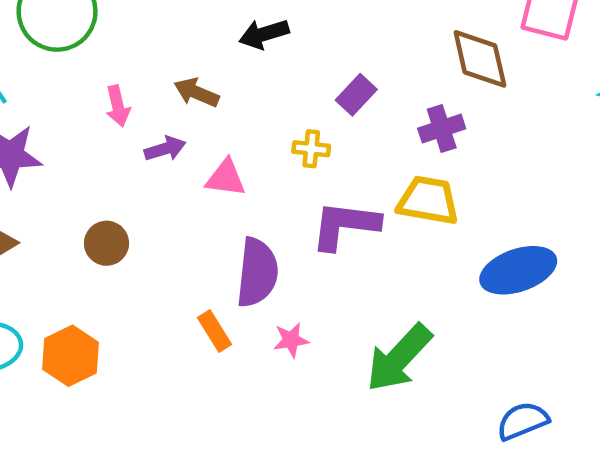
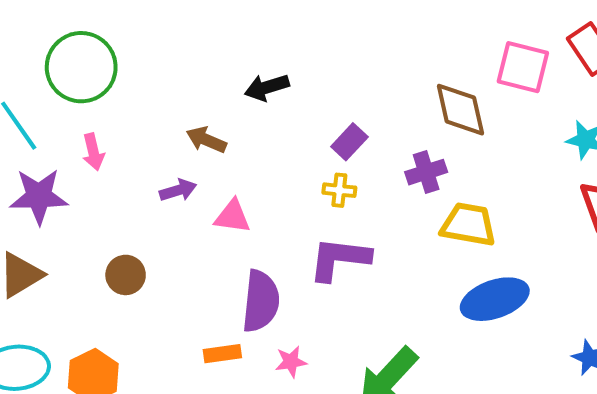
pink arrow: (118, 106) -> (93, 152), moved
yellow cross: (311, 149) -> (339, 190), moved
yellow trapezoid: (428, 200) -> (468, 225), moved
orange rectangle: (214, 331) -> (222, 354), turned -66

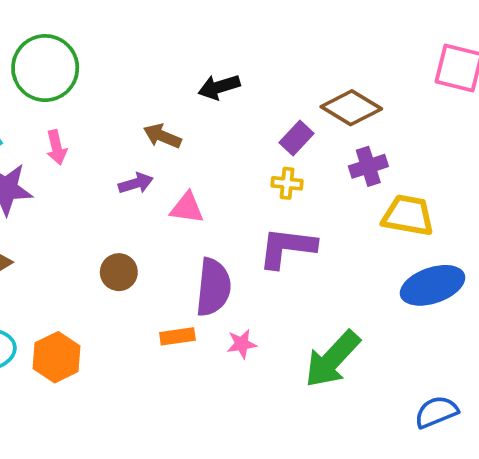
brown diamond: (460, 110) -> (351, 108), moved, turned -46
brown circle: (126, 275) -> (119, 272), moved

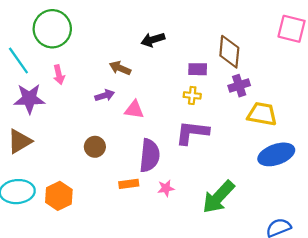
brown diamond: (351, 108) -> (229, 52), turned 64
purple rectangle: (296, 138) -> (198, 69), turned 48

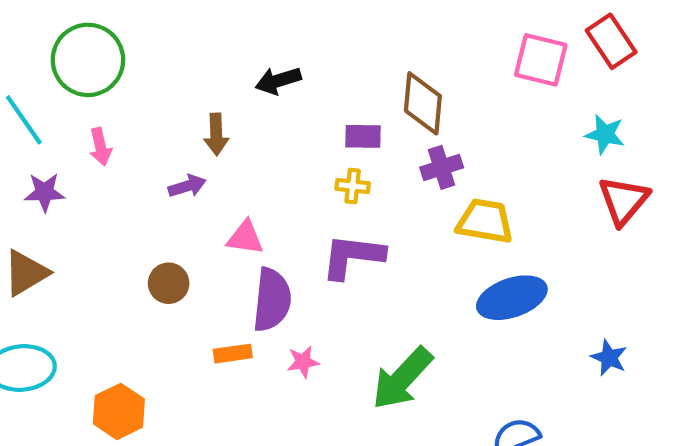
brown arrow: (120, 68) -> (216, 134), turned -115
purple star: (29, 99) -> (45, 192), size x0.7
pink triangle: (134, 110) -> (245, 238), moved
orange hexagon: (59, 196) -> (119, 411), moved

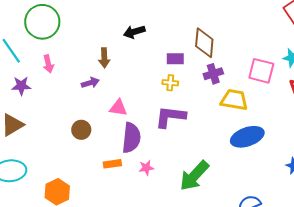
pink square: (541, 60) -> (261, 71), moved

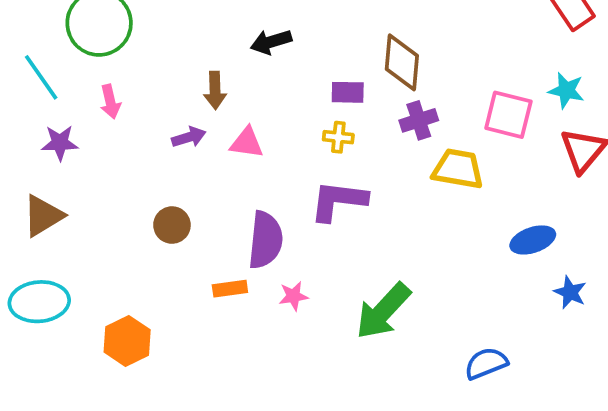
pink triangle: (118, 108) -> (247, 143), moved
blue ellipse: (247, 137) -> (533, 240), moved, size x0.7

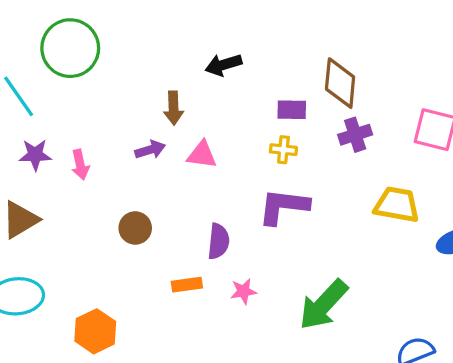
pink arrow: (110, 102) -> (80, 165), moved
yellow trapezoid: (458, 169) -> (397, 205), moved
purple semicircle: (265, 240) -> (218, 241), size x0.7

